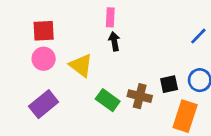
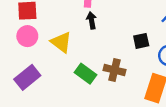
black square: (169, 84) -> (141, 41), moved

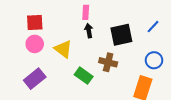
black square: (141, 41) -> (121, 35), moved, size x1.6
brown cross: (115, 70) -> (108, 62), moved

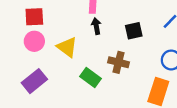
black square: (121, 35) -> (134, 31), size x0.7

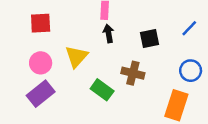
pink circle: (34, 41) -> (41, 63), moved
yellow triangle: (67, 47) -> (76, 56), turned 35

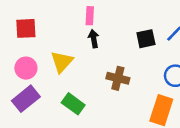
black square: (150, 39) -> (146, 39), moved
green rectangle: (102, 90) -> (73, 104), moved

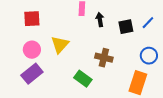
black arrow: (94, 39) -> (100, 20), moved
green rectangle: (73, 104) -> (83, 79), moved

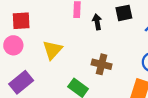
black square: (126, 27) -> (124, 13), moved
pink circle: (32, 50) -> (13, 45), moved

